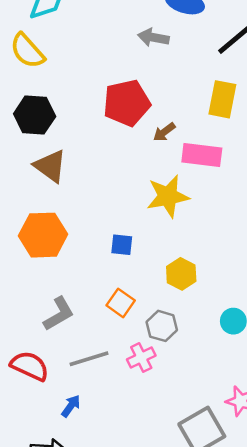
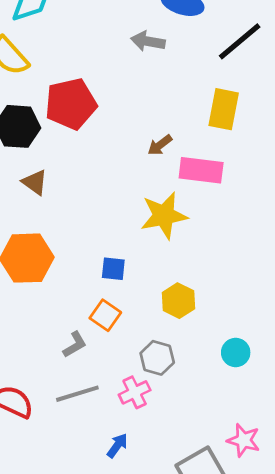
red pentagon: (127, 103) -> (71, 104), moved
brown triangle: (50, 166) -> (35, 182), size x0.7
orange square: (121, 303) -> (105, 315), moved
gray L-shape: (59, 314) -> (75, 345), moved, size x0.7
blue arrow: (71, 406) -> (117, 446), moved

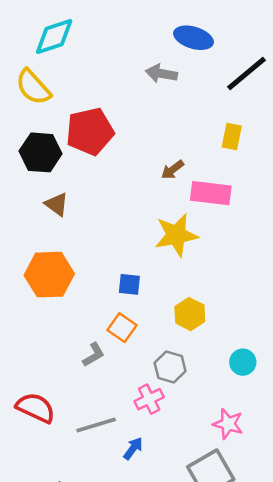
yellow rectangle: (224, 109) -> (232, 136), size x0.7
gray line: (77, 394) -> (96, 425), moved
pink star: (244, 440) -> (228, 424), moved

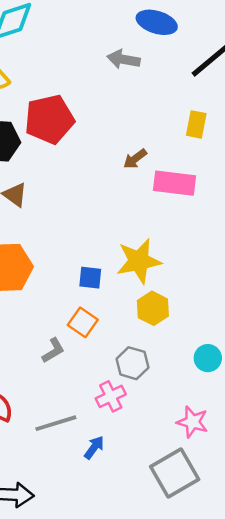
yellow star: (176, 235) -> (139, 261), moved

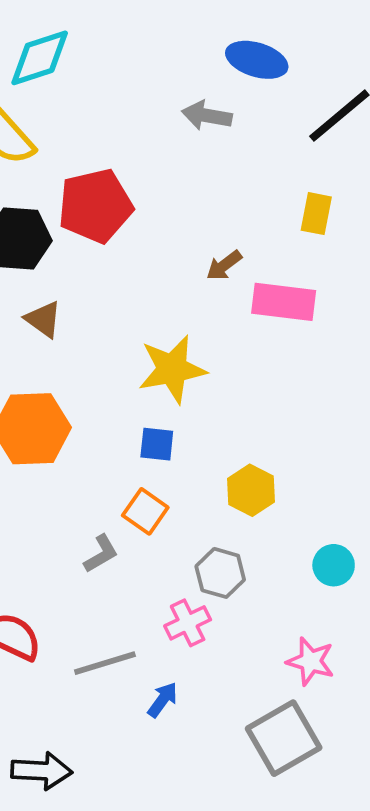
yellow star: (139, 261) -> (172, 369), moved

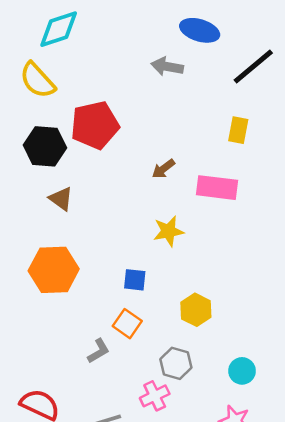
brown arrow: (224, 265) -> (163, 169), moved
yellow star: (172, 369) -> (168, 231), moved, size x0.7
cyan circle: (334, 565) -> (242, 371), moved

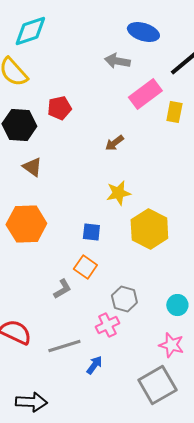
red pentagon: (95, 125) -> (59, 108), size x0.6
pink rectangle: (217, 188) -> (145, 94), moved, turned -44
yellow hexagon: (196, 310) -> (149, 229), moved, size x1.5

